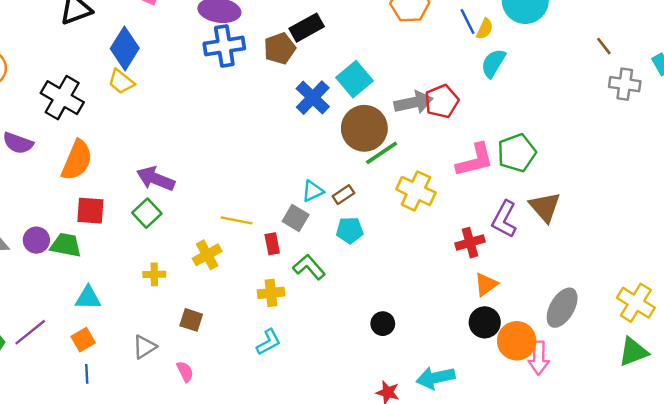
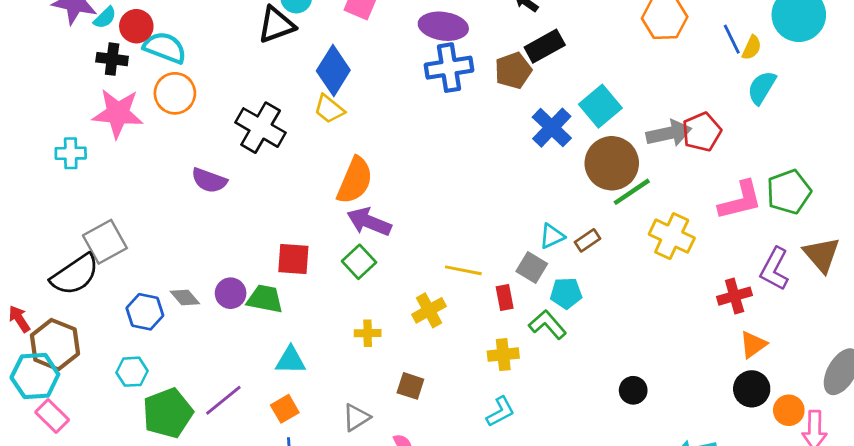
orange semicircle: (77, 160) -> (355, 180), moved
cyan pentagon: (350, 230) -> (566, 293), moved
orange circle: (517, 341) -> (789, 410), size x0.7

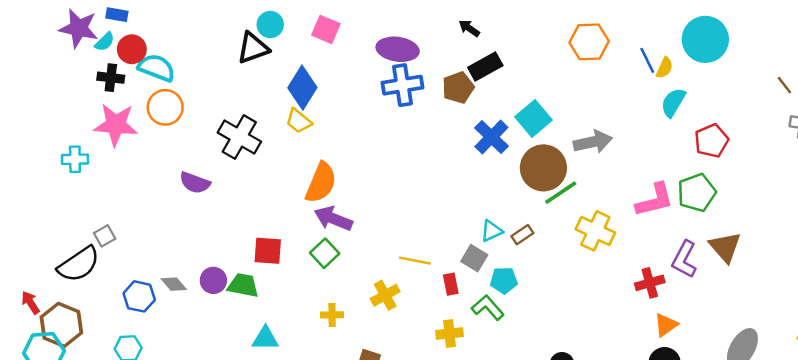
red pentagon: (702, 132) -> (711, 141), moved
gray square: (105, 242) -> (105, 236), size x0.6

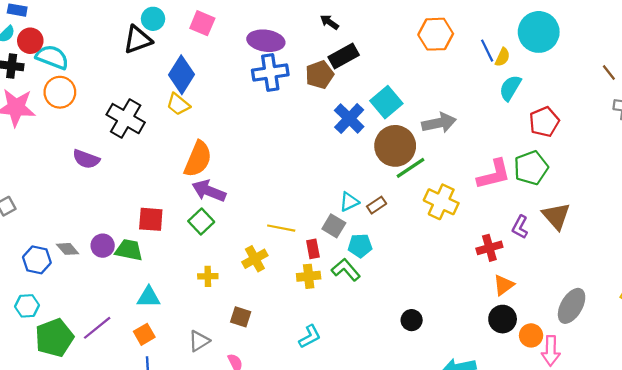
purple L-shape: (684, 259) -> (520, 227), size x0.7
yellow cross: (449, 334) -> (309, 276), moved

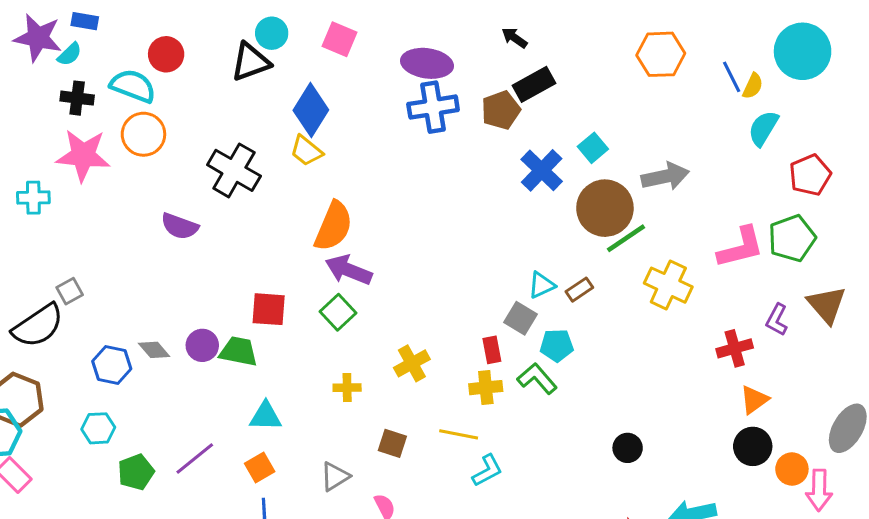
red circle: (30, 41) -> (166, 54), moved
cyan square: (386, 102) -> (593, 148), size x0.7
yellow line: (281, 228) -> (459, 434), moved
green pentagon: (54, 338) -> (136, 472), size x0.7

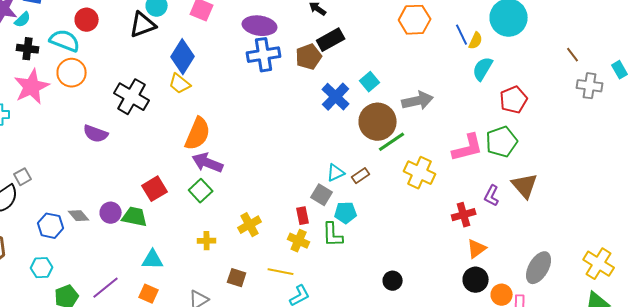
pink star: (83, 155) -> (32, 87), turned -30
red square: (269, 309) -> (155, 189), turned -35
green L-shape: (537, 379) -> (333, 235), turned -140
yellow cross: (486, 388) -> (299, 241), turned 30
orange square: (260, 468) -> (149, 294), turned -36

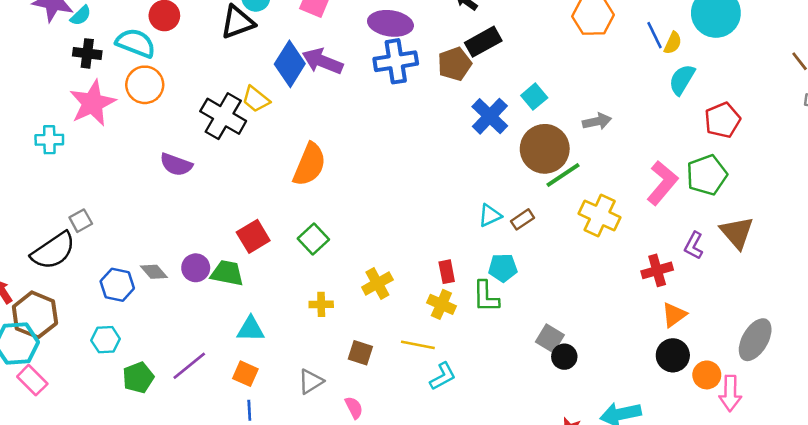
yellow trapezoid: (180, 84) -> (256, 99), moved
gray arrow: (418, 101) -> (597, 121), size x0.7
pink L-shape: (468, 148) -> (662, 183), turned -36
purple arrow: (208, 163) -> (323, 61), moved
gray square: (322, 195) -> (550, 338), moved

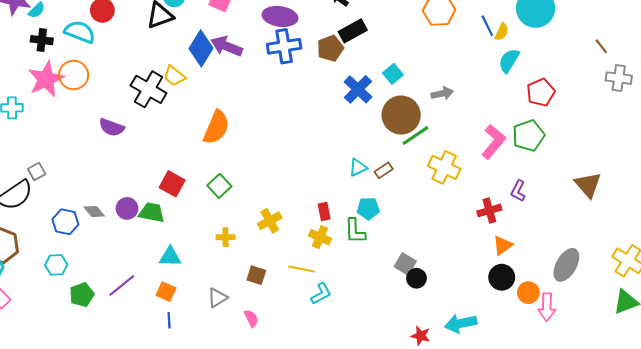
orange circle: (145, 85) -> (74, 75), moved
brown triangle: (737, 232) -> (588, 185), moved
red square: (253, 236) -> (172, 184), turned -30

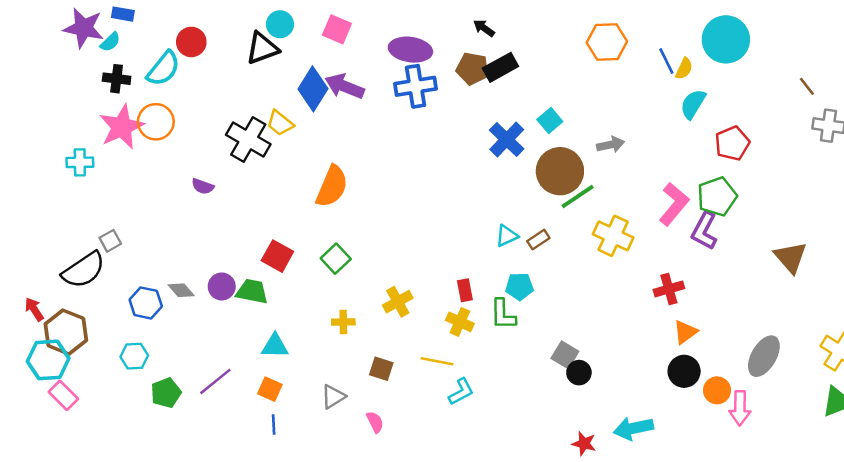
cyan semicircle: (80, 32) -> (163, 69), turned 108
brown pentagon: (330, 48) -> (473, 69), moved, turned 30
purple semicircle: (112, 127) -> (203, 186), size x0.7
purple L-shape: (518, 191) -> (704, 231), moved, size x1.4

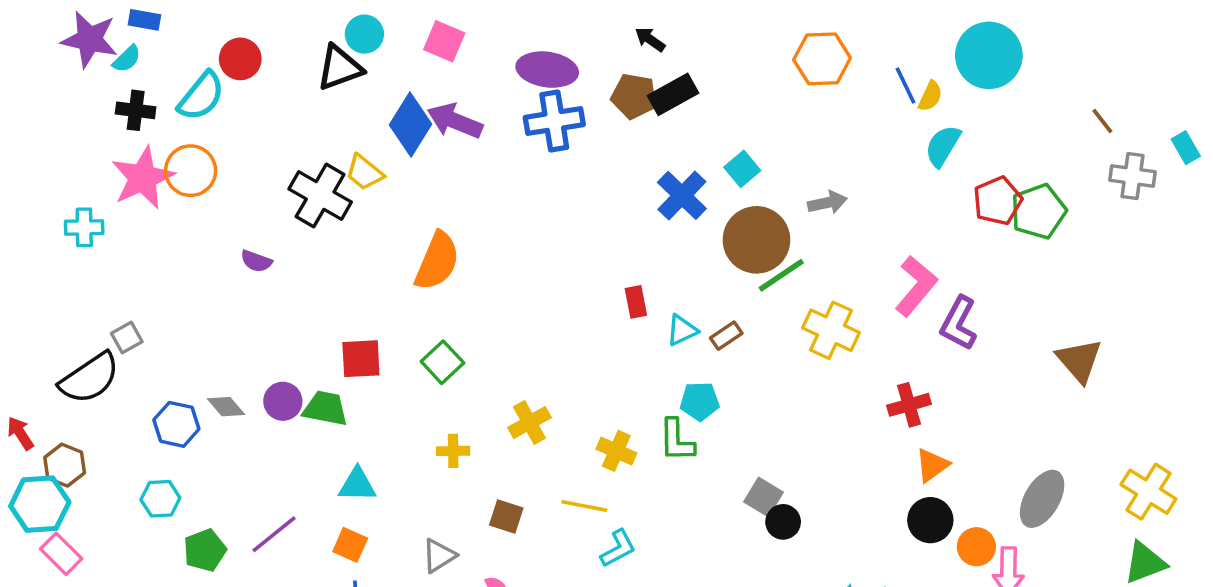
green pentagon: (717, 197) -> (1039, 211), moved
red square: (277, 256) -> (361, 359), turned -32
red rectangle: (465, 290) -> (636, 302), moved
brown hexagon: (66, 332) -> (65, 465), size x0.7

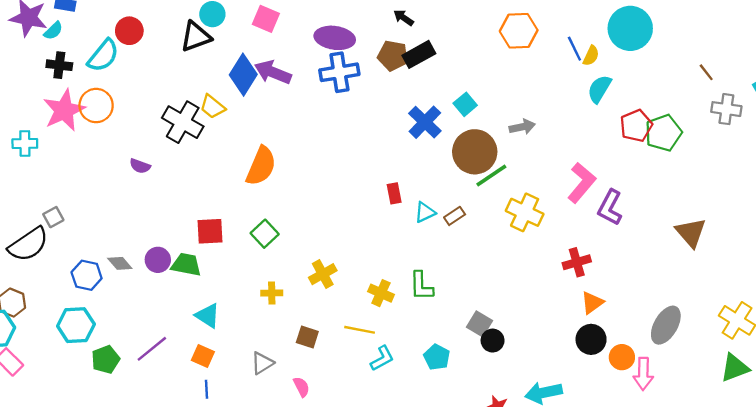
cyan pentagon: (700, 401) -> (437, 357), moved, turned 30
cyan triangle: (357, 485) -> (208, 316), turned 32
cyan hexagon: (160, 499) -> (76, 325), size x1.4

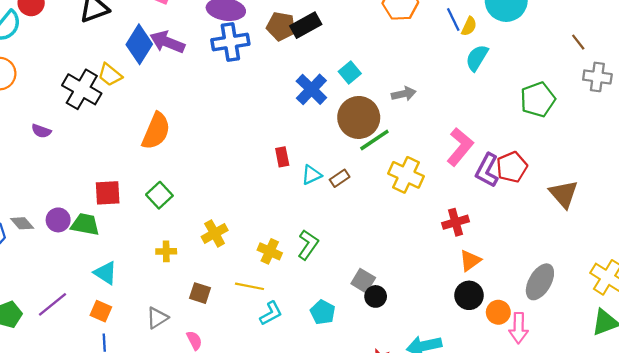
red pentagon: (636, 126) -> (512, 167), moved
green L-shape: (421, 286) -> (308, 245), turned -144

